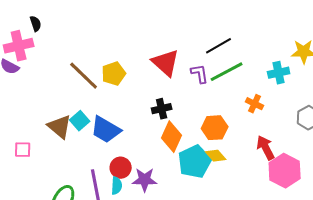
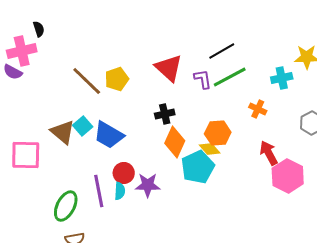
pink square: (23, 150) -> (26, 155), size x1.8
yellow diamond: (216, 156) -> (210, 149), moved

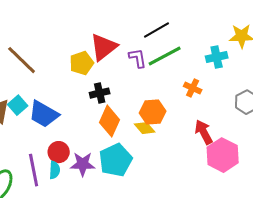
red triangle: (169, 68) -> (104, 47), turned 40
yellow pentagon: (117, 79) -> (82, 63), moved
cyan pentagon: (198, 167) -> (116, 160), moved

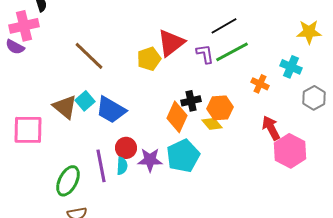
cyan cross: (217, 57) -> (291, 67), moved, turned 35
black cross: (100, 93) -> (191, 101), moved

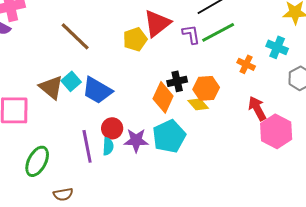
green ellipse: (68, 181) -> (37, 161), moved

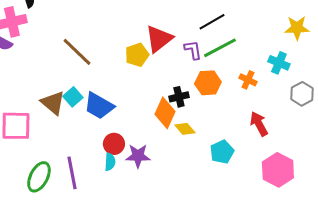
orange hexagon: (206, 88) -> (208, 83), moved
yellow diamond: (198, 104) -> (185, 129), moved
pink hexagon: (276, 131) -> (278, 170), moved
cyan pentagon: (169, 136) -> (222, 152), moved, size x0.7
purple line: (87, 146) -> (72, 173), moved

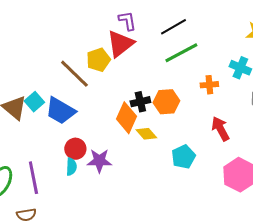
purple L-shape: (193, 50) -> (127, 21), moved
brown line: (77, 52) -> (74, 74), moved
orange cross: (248, 80) -> (209, 85), turned -30
orange hexagon: (208, 83) -> (166, 102), moved

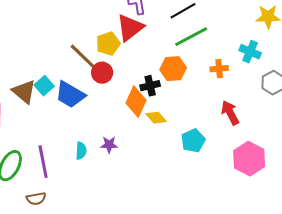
orange hexagon: (166, 102) -> (173, 69), moved
red circle: (75, 149) -> (102, 73), moved
purple star: (99, 161) -> (109, 145), size x0.7

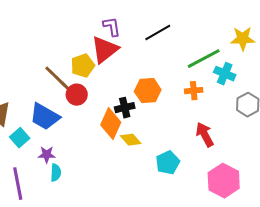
green line: (191, 37) -> (204, 59), moved
cyan square: (44, 86) -> (20, 138), moved
purple star: (109, 145) -> (47, 155), moved

